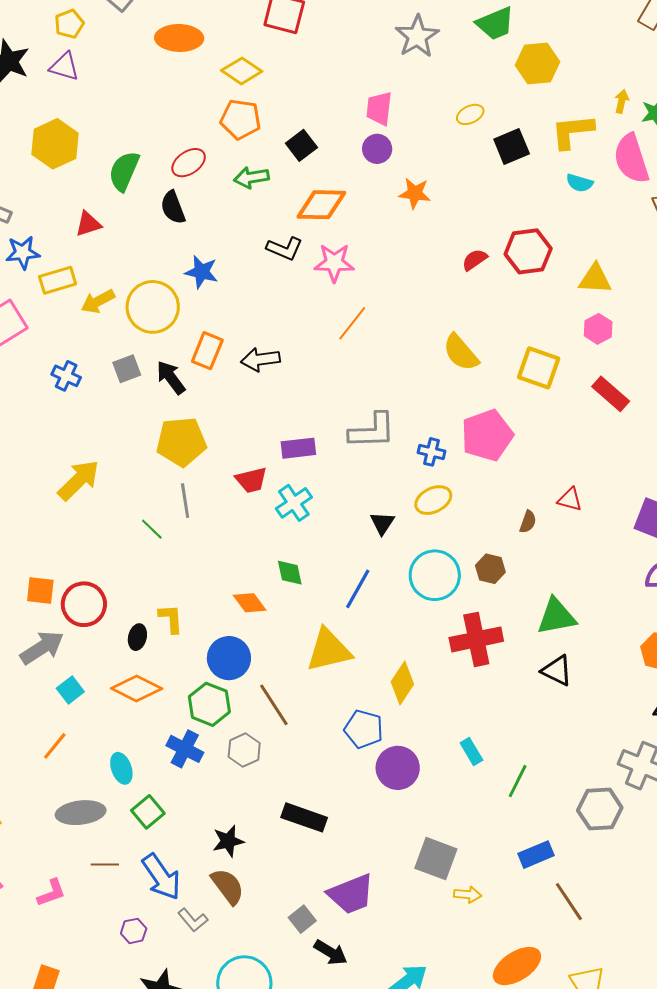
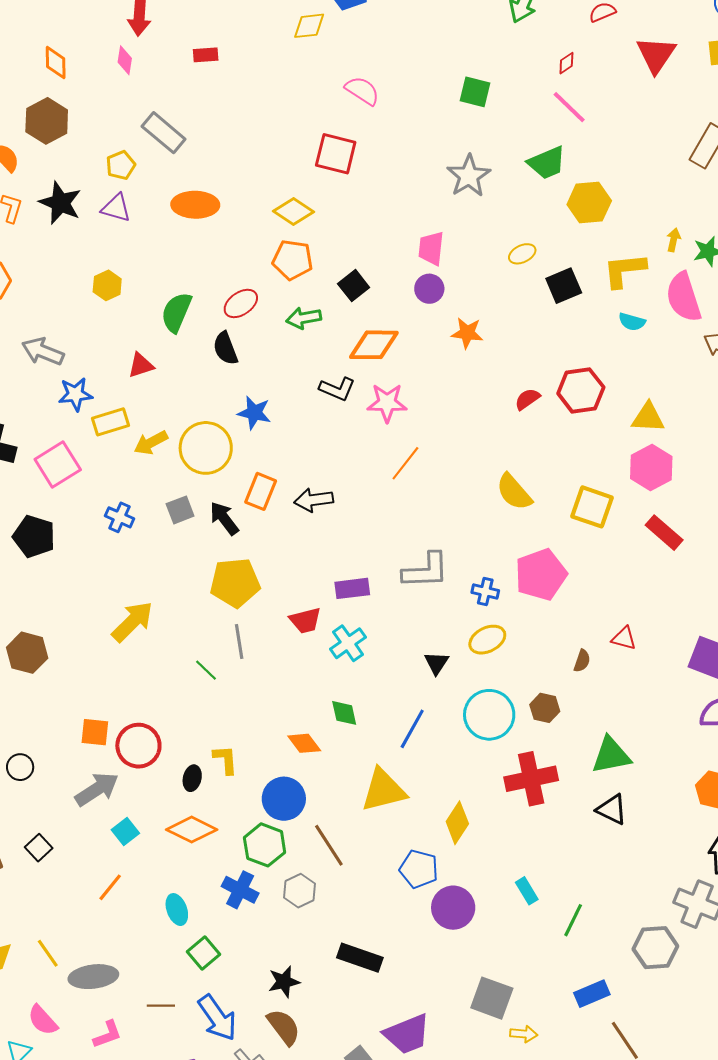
orange ellipse: (179, 38) -> (195, 205), moved
yellow hexagon: (55, 144) -> (107, 285), size x0.6
pink hexagon: (598, 329) -> (651, 467), size x1.5
gray ellipse: (81, 813) -> (93, 977), moved

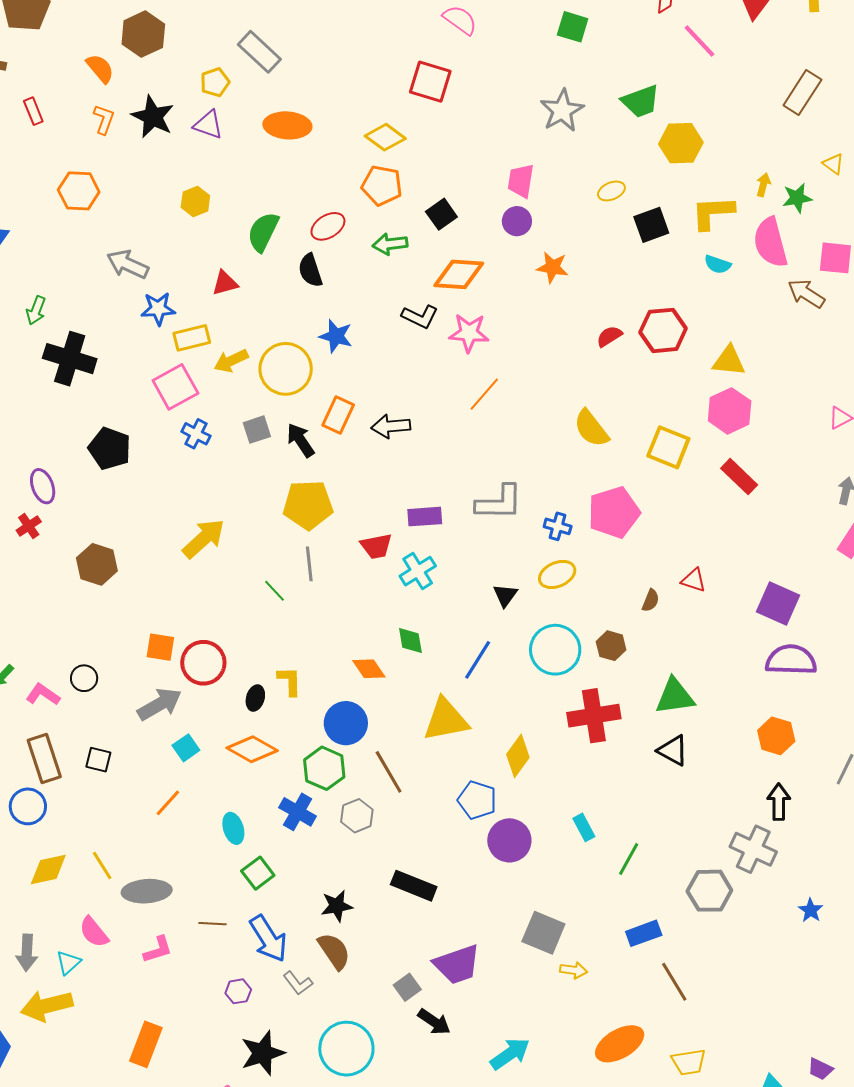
pink line: (569, 107) -> (699, 41), moved
pink square: (58, 465) -> (175, 387), moved
black square: (39, 848) -> (98, 760), turned -36

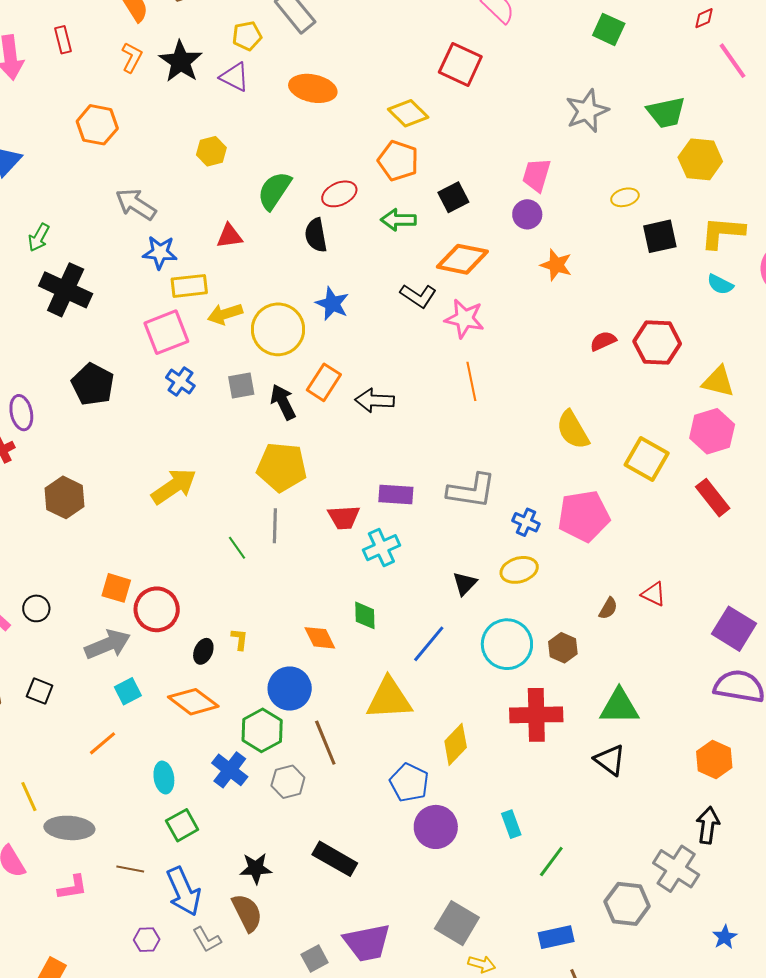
orange line: (484, 394) -> (471, 381), turned -60
yellow L-shape: (289, 681) -> (239, 639), size x0.7

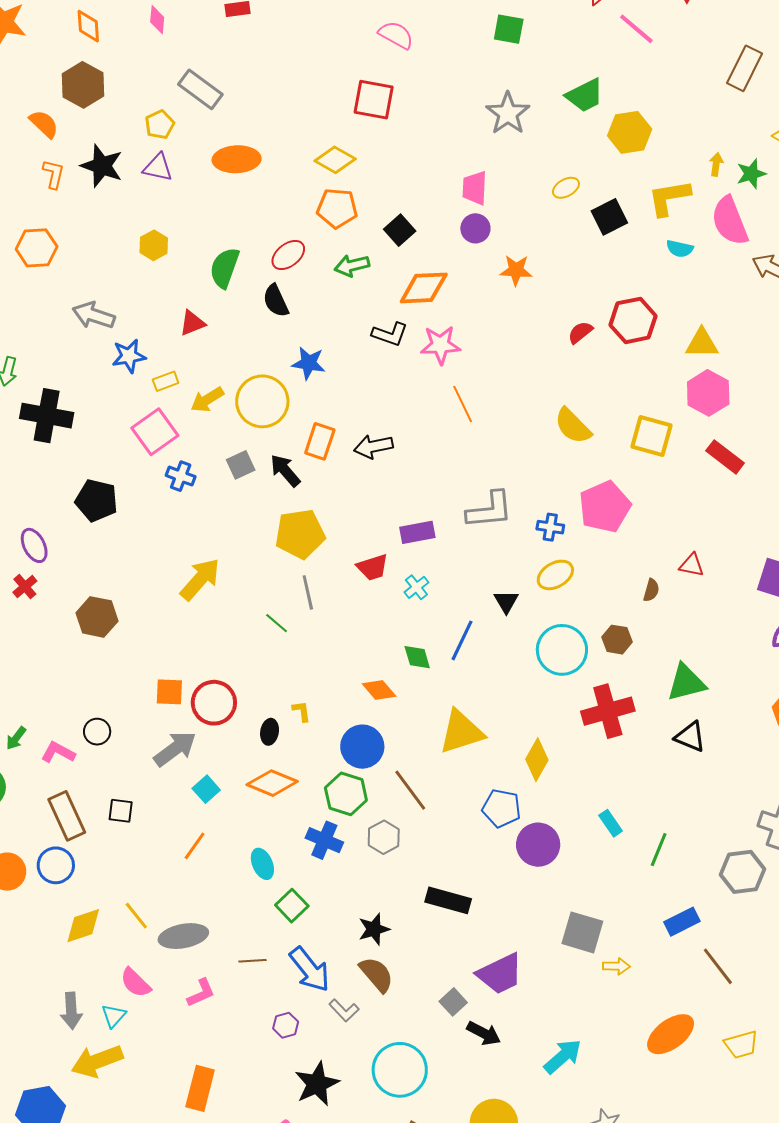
yellow rectangle: (189, 286) -> (166, 381), size x0.7
cyan cross: (381, 548) -> (416, 587), size x0.7
blue line: (429, 644) -> (462, 640), moved

